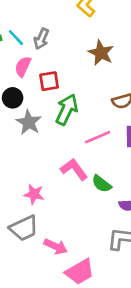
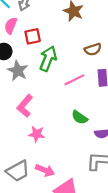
pink L-shape: (74, 169) -> (25, 106), moved, turned -100
pink star: (34, 194) -> (37, 134), moved
gray trapezoid: (24, 228) -> (18, 171), moved

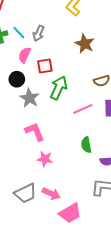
pink L-shape: (25, 106) -> (35, 132), turned 115
green semicircle: (80, 117) -> (86, 145), turned 42

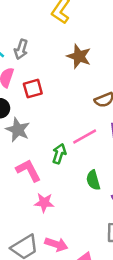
green arrow: (59, 88) -> (59, 154), moved, size x0.7

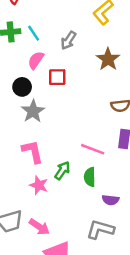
gray arrow: (21, 49) -> (68, 40), moved
pink line: (85, 137) -> (93, 149), moved, turned 35
green arrow: (59, 154) -> (62, 171), moved

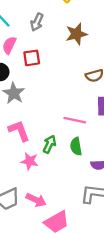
brown star: (108, 59) -> (76, 34), turned 30

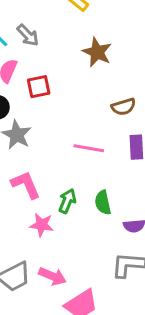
gray arrow: (37, 22) -> (28, 35), moved, turned -66
brown star: (76, 34) -> (97, 52), turned -30
pink line: (75, 120) -> (89, 148), moved

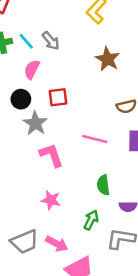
red square: (39, 87) -> (58, 97), moved
pink L-shape: (26, 185) -> (51, 155), moved
green arrow: (67, 201) -> (91, 220), moved

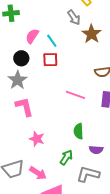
cyan line: (26, 41) -> (52, 41), moved
gray arrow: (51, 41) -> (74, 17), moved
gray star: (35, 123) -> (18, 80), moved
pink L-shape: (51, 155) -> (24, 107), moved

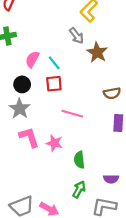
pink line: (75, 95) -> (72, 114), moved
green semicircle: (79, 131) -> (79, 160), moved
pink star: (37, 139) -> (54, 143), moved

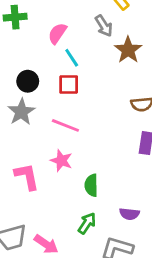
pink semicircle: (32, 59) -> (57, 33), moved
pink line: (72, 114) -> (65, 125), moved
pink L-shape: (29, 137) -> (27, 177), moved

